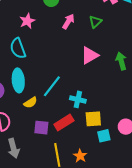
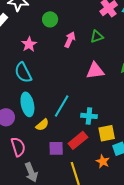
green triangle: (95, 22) -> (97, 37), turned 32
pink triangle: (90, 55) -> (95, 71), turned 30
orange star: (80, 156) -> (103, 161), moved

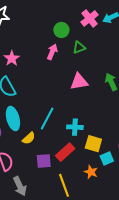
green circle: (50, 19) -> (61, 30), moved
yellow square: (107, 133) -> (93, 144), turned 30

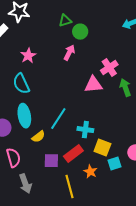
pink cross: (90, 18) -> (109, 67), moved
green triangle: (79, 47) -> (65, 21), moved
orange star: (91, 172) -> (90, 172), moved

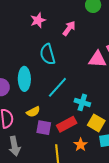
pink arrow: (69, 53) -> (69, 28), moved
cyan semicircle: (21, 84) -> (48, 54), moved
yellow semicircle: (38, 137) -> (33, 112), moved

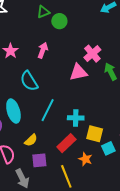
purple square: (44, 128) -> (39, 160), moved

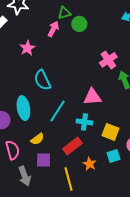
pink arrow: (43, 50) -> (53, 29), moved
pink triangle: (78, 72) -> (92, 97), moved
yellow square: (95, 134) -> (110, 132), moved

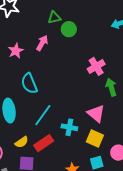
pink arrow: (53, 29) -> (42, 43), moved
pink triangle: (92, 97) -> (96, 114), moved, turned 42
red rectangle: (73, 146) -> (44, 143), moved

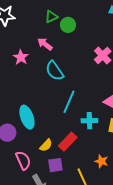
pink arrow: (42, 43) -> (45, 44), turned -70
cyan semicircle: (29, 83) -> (55, 71), moved
cyan line: (43, 115) -> (69, 102), moved

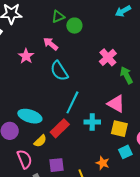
cyan ellipse: (27, 117) -> (30, 116), turned -55
red rectangle: (68, 142) -> (60, 128), moved
yellow semicircle: (46, 145) -> (40, 141), moved

